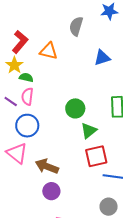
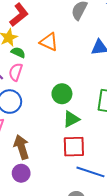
orange triangle: (49, 51) -> (49, 42), moved
brown arrow: (47, 166) -> (21, 147), turned 40

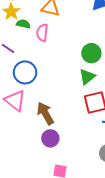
pink semicircle: (16, 72) -> (42, 33), moved
green circle: (62, 94) -> (91, 53), moved

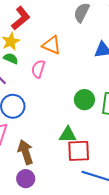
green semicircle: (23, 24) -> (11, 58), moved
green triangle: (87, 77) -> (68, 135), moved, turned 30

